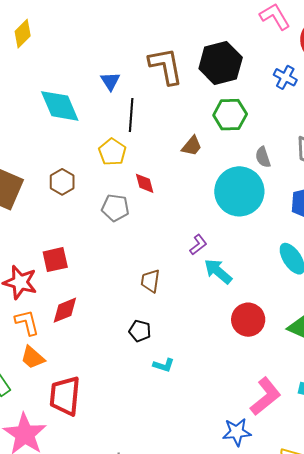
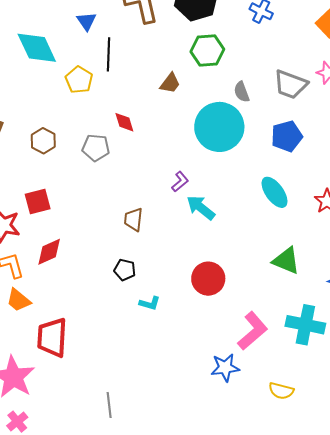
yellow pentagon: (112, 152) -> (79, 80), moved
brown hexagon: (62, 182) -> (43, 141), moved
red circle: (248, 320) -> (208, 279), moved

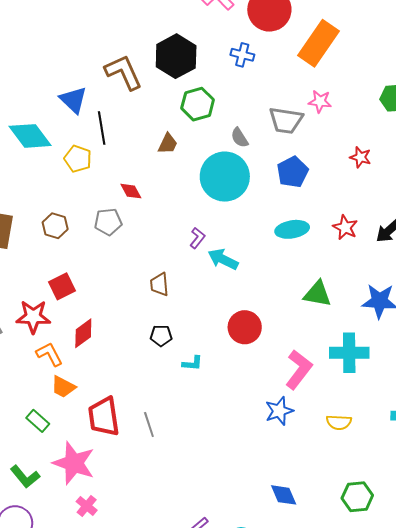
blue triangle: (87, 21) -> (73, 100), size x1.4
cyan ellipse: (275, 192) -> (292, 229), turned -52
gray line: (109, 405) -> (149, 425), moved

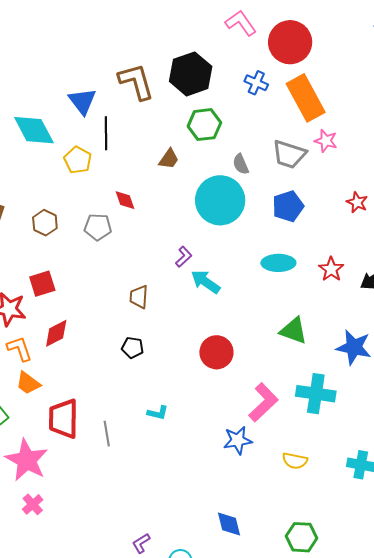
orange rectangle: (318, 43) -> (306, 98), moved, turned -72
cyan L-shape: (192, 363) -> (158, 413), moved

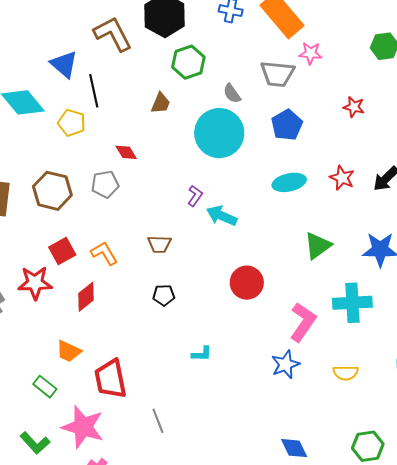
brown hexagon: (45, 223) -> (52, 191), size x1.5
brown trapezoid: (139, 297) -> (159, 244), turned -80
green triangle: (293, 331) -> (318, 246), turned -44
orange L-shape: (19, 349) -> (104, 253), moved
gray line: (107, 434) -> (158, 421), moved

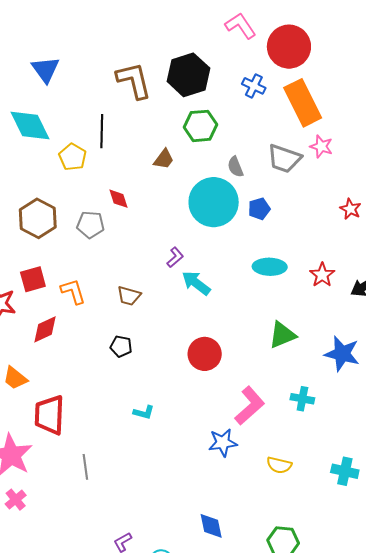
blue triangle: (64, 64) -> (45, 70), moved
blue pentagon: (287, 125) -> (259, 209), moved, size x0.7
cyan cross: (352, 303) -> (302, 399), size x0.6

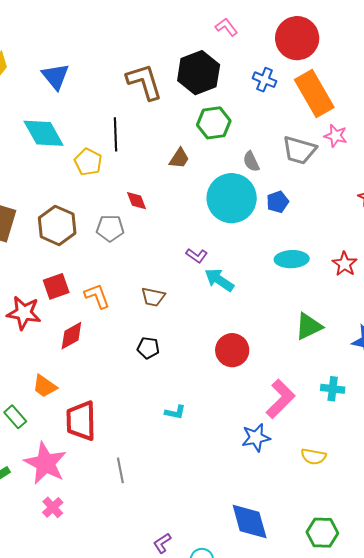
pink L-shape: (240, 26) -> (226, 27), moved, size x0.7
purple L-shape: (175, 257) -> (197, 256), turned 80
blue diamond: (211, 526) -> (250, 521), size x1.5

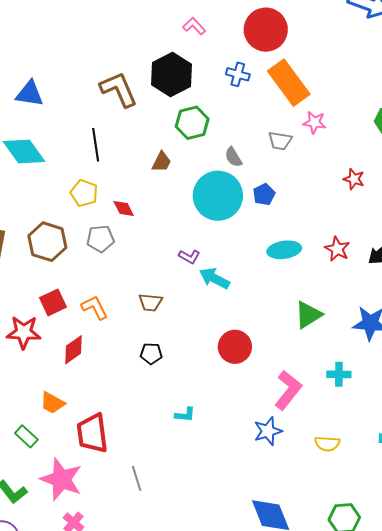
blue triangle: (55, 76) -> (30, 94), turned -36
gray trapezoid: (299, 150) -> (280, 141), size x0.7
yellow pentagon: (88, 162) -> (84, 193), moved

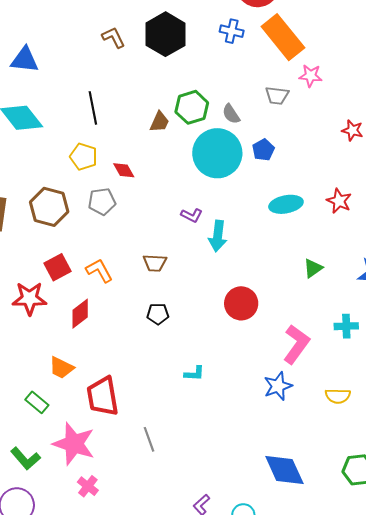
brown L-shape: (119, 89) -> (113, 37), moved, size x0.6
green hexagon: (192, 123) -> (192, 107), moved
cyan arrow: (215, 278) -> (218, 236), turned -108
green triangle: (308, 315) -> (313, 268), size x0.7

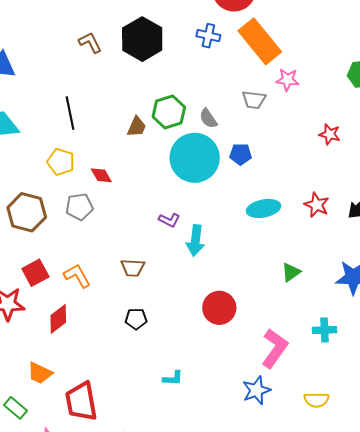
blue pentagon: (263, 150) -> (241, 154), turned 30

